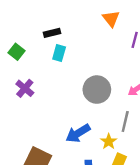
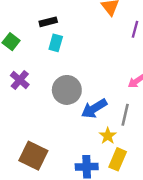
gray circle: (97, 90) -> (67, 90), moved
blue arrow: (78, 133) -> (94, 109), moved

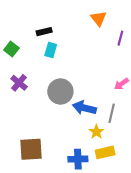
blue arrow: (94, 109) -> (84, 108), turned 45
brown square: (33, 156) -> (31, 149), turned -30
yellow rectangle: (118, 159) -> (105, 152), turned 54

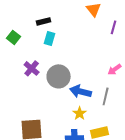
purple cross: (19, 83) -> (32, 68), moved
yellow star: (96, 132) -> (80, 113), moved

